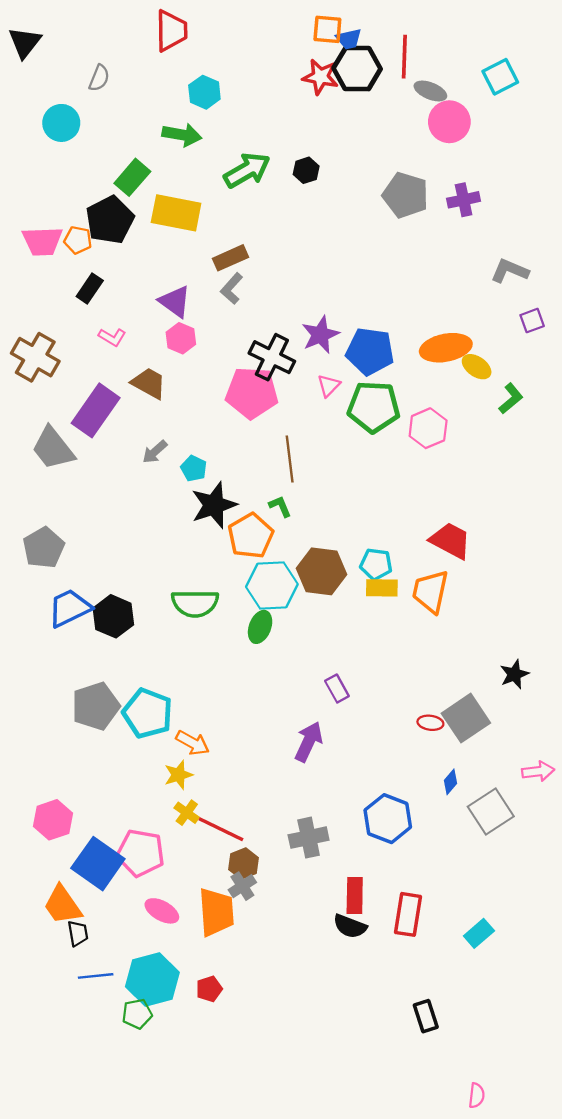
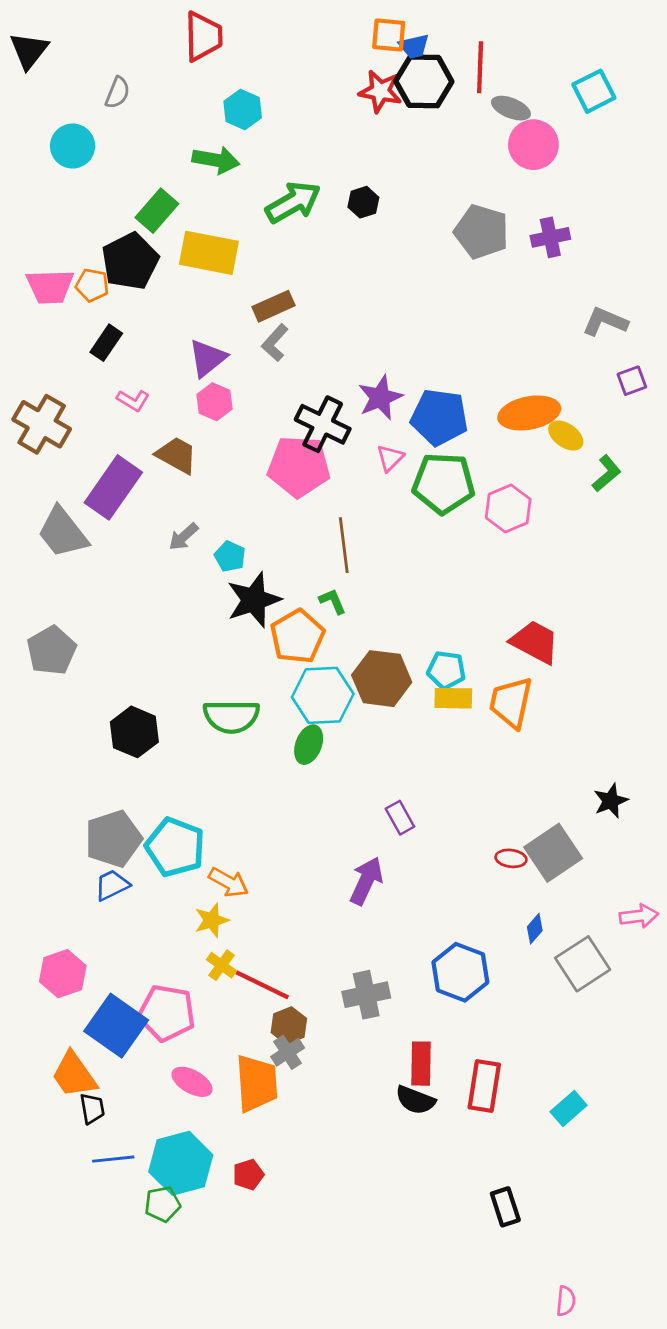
purple triangle: (175, 302) -> (207, 358), turned 45
blue trapezoid: (70, 608) -> (112, 885), moved, size x0.7

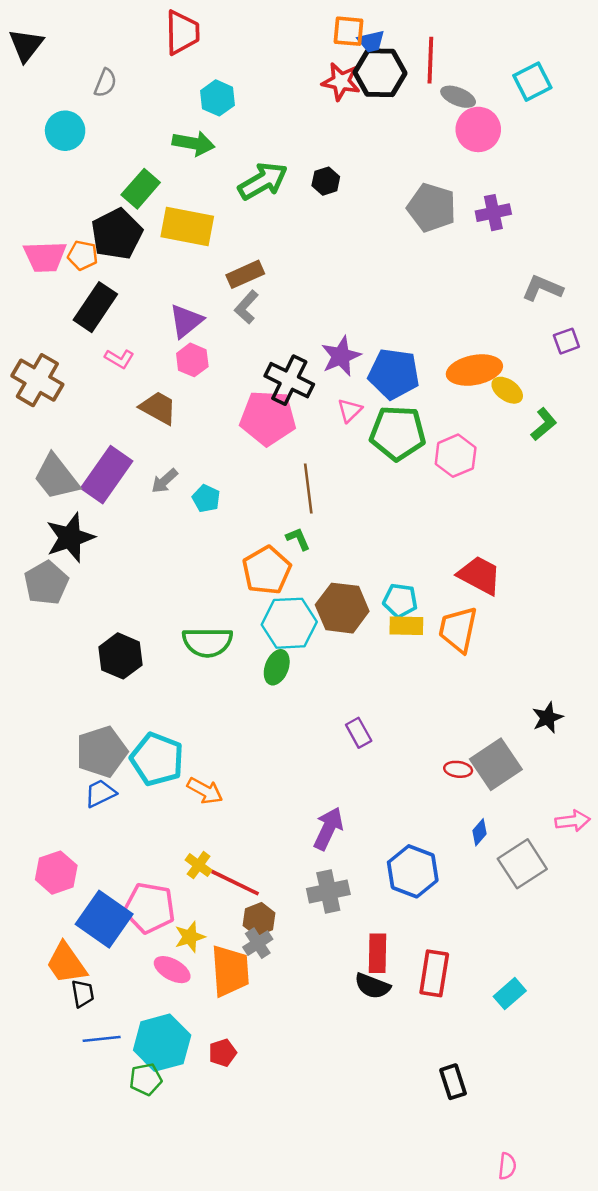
black rectangle: (106, 343) -> (95, 307), size x1.5
purple rectangle: (113, 487) -> (107, 475), moved
black star: (254, 600) -> (70, 538), moved
purple arrow: (366, 881) -> (328, 829), moved
yellow star: (212, 920) -> (190, 937), moved

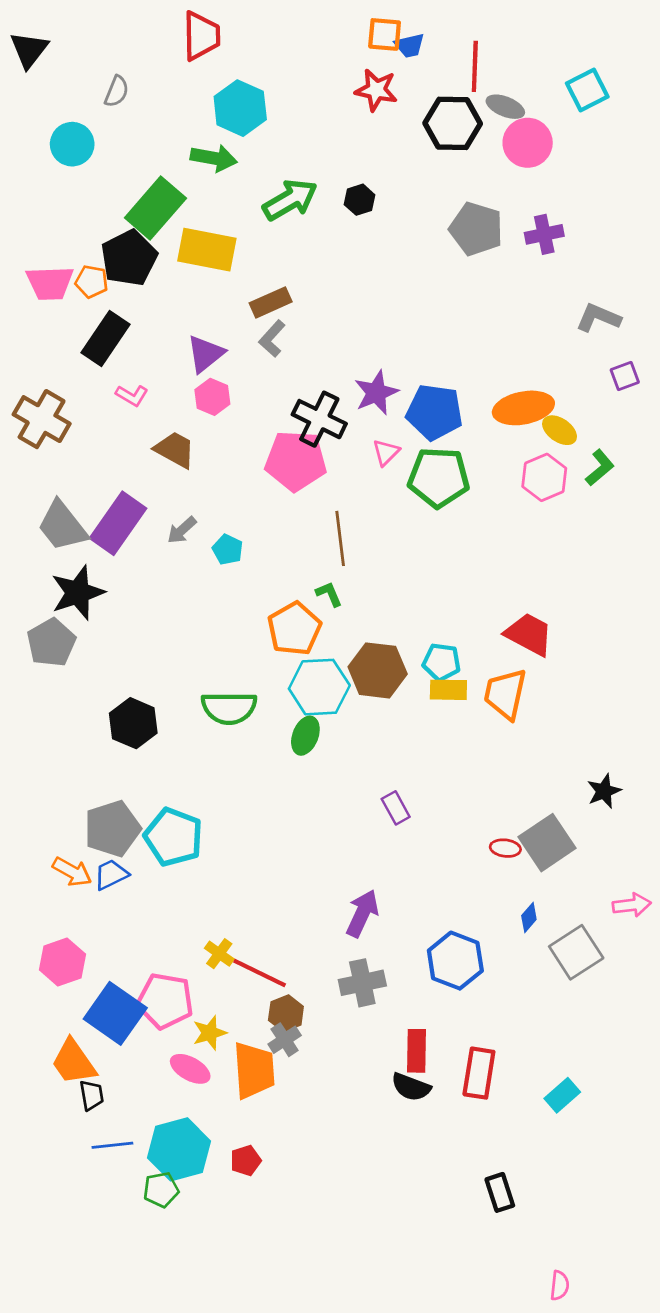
black hexagon: (380, 73) -> (453, 123), moved
cyan hexagon: (217, 98) -> (240, 108), size x1.4
green rectangle: (141, 189) -> (155, 208), size x1.4
pink hexagon: (456, 456) -> (544, 477), moved
orange arrow: (205, 791) -> (72, 872), moved

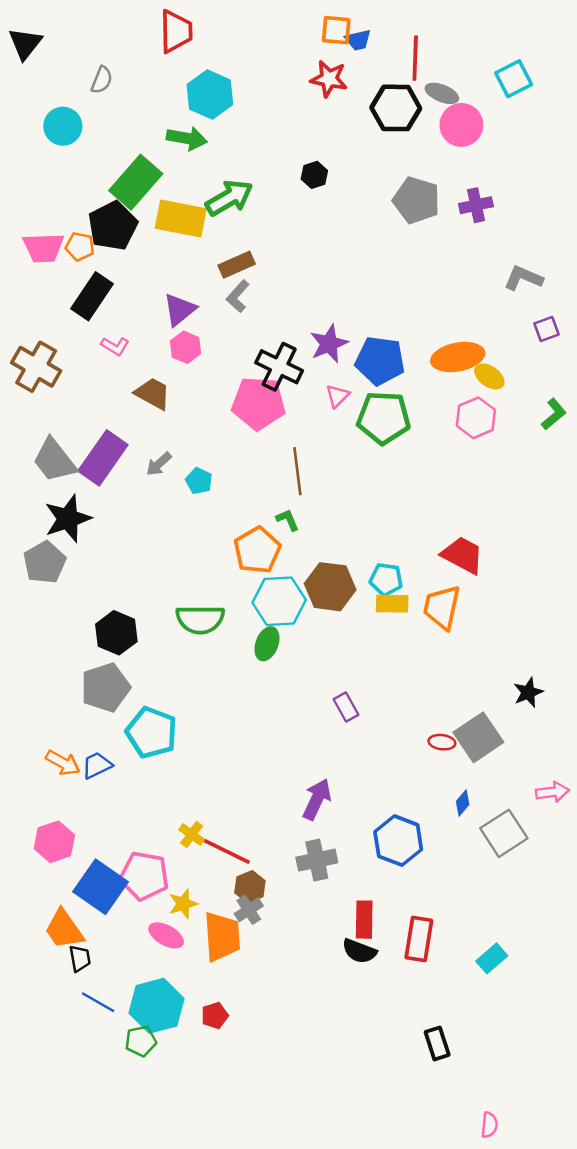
green arrow: (290, 200) -> (229, 198), moved
green L-shape: (600, 468) -> (554, 414), moved
gray pentagon: (112, 829) -> (105, 687), moved
blue line: (112, 1145) -> (98, 1002), turned 36

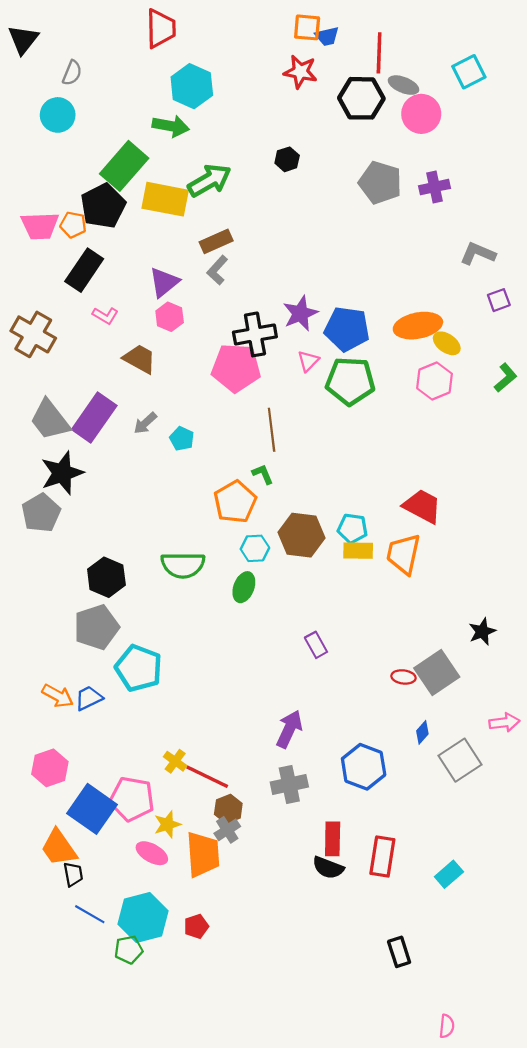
gray semicircle: (102, 80) -> (72, 73), moved
black cross: (279, 367) -> (255, 334), turned -36
cyan hexagon: (279, 601) -> (255, 548), size x0.6

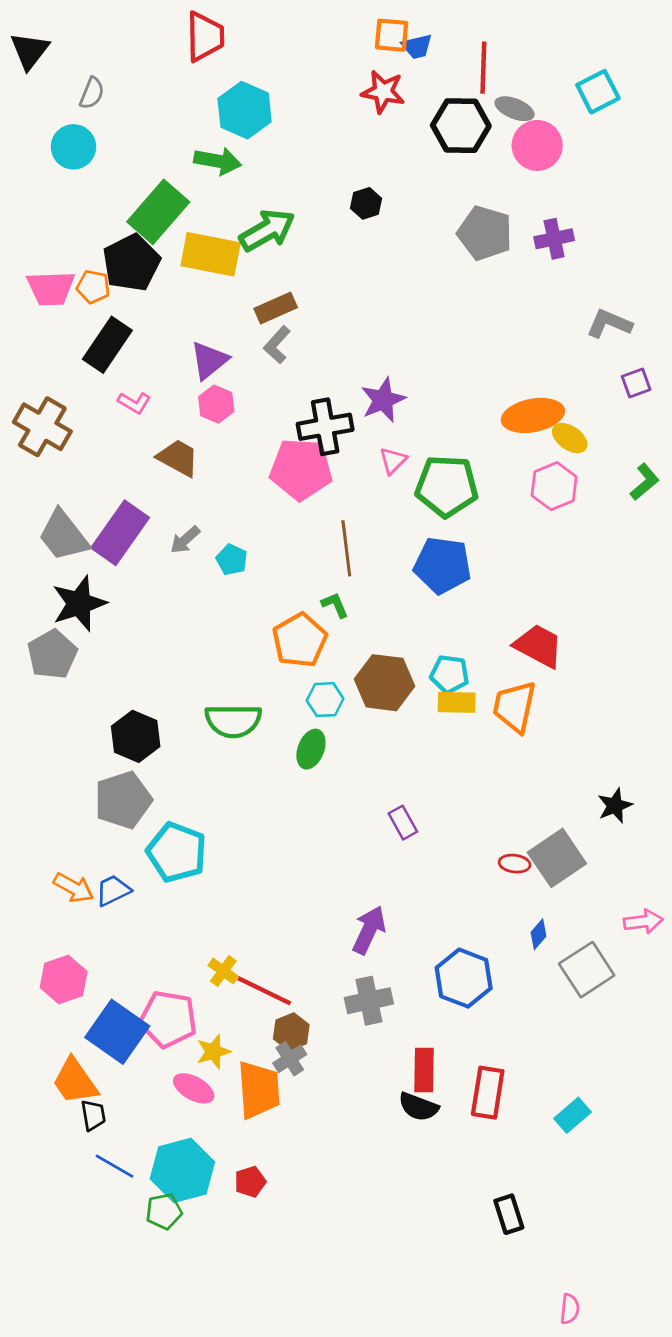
blue pentagon: (347, 329) -> (442, 565), moved

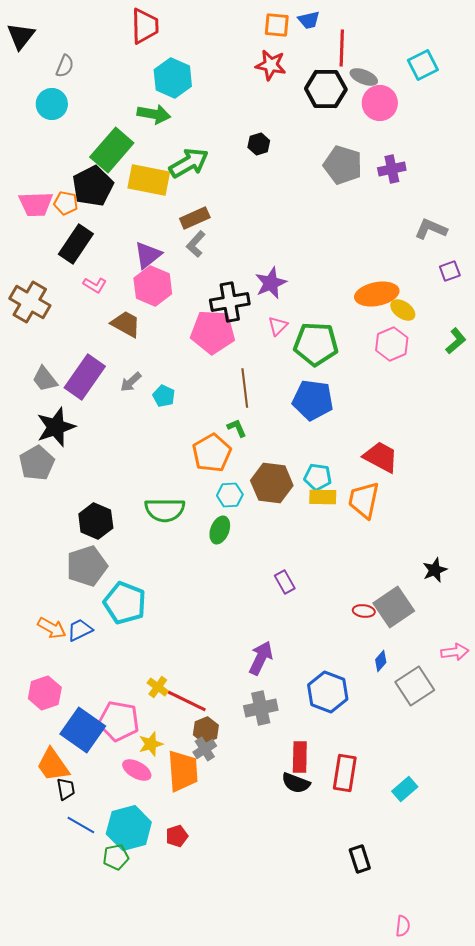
blue trapezoid: (417, 46) -> (309, 20), moved
pink hexagon: (216, 404) -> (153, 286), size x1.5
gray trapezoid: (64, 536) -> (45, 379), size x0.7

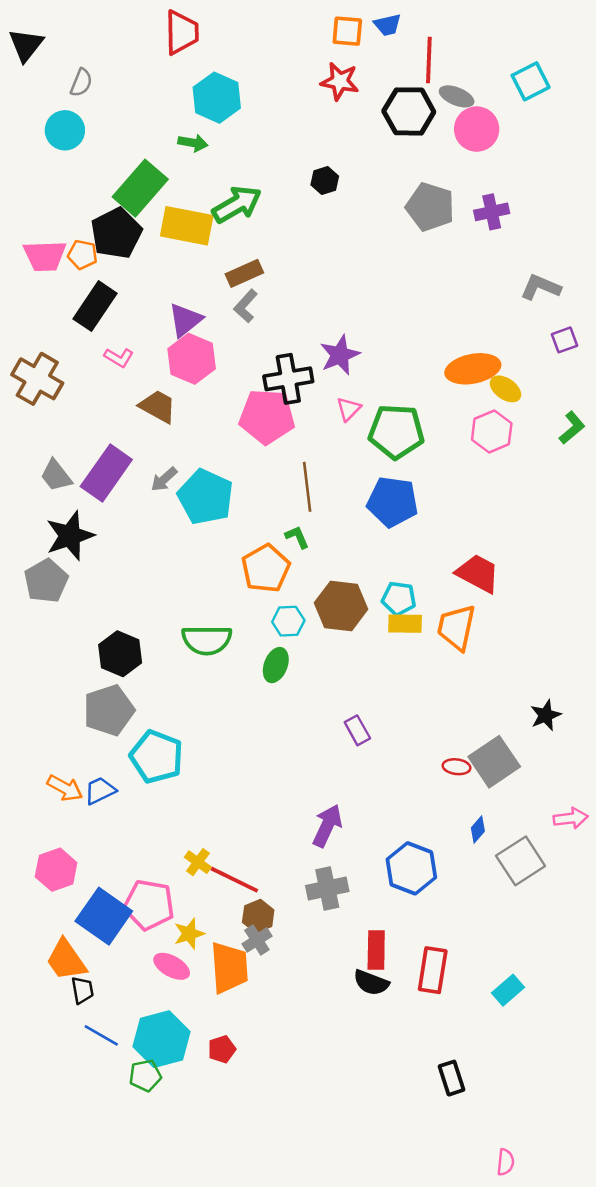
green arrow: (154, 114) -> (193, 143), size x0.7
cyan pentagon: (164, 396) -> (205, 497), size x2.0

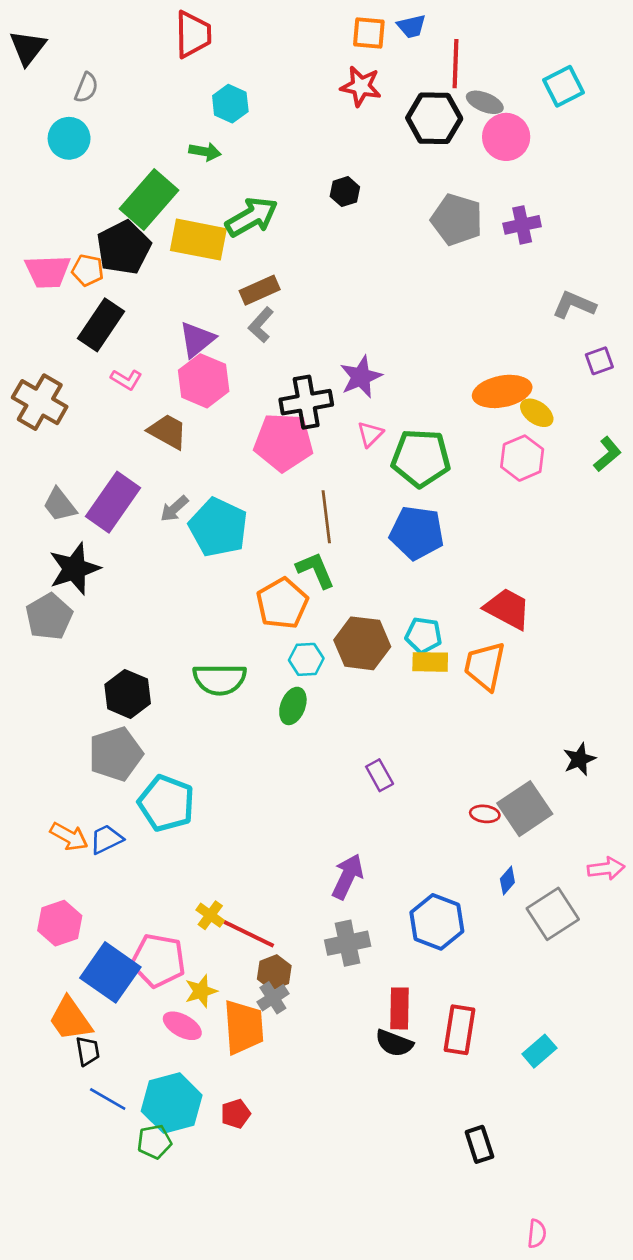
cyan hexagon: (217, 98) -> (230, 104), size x0.7
green L-shape: (297, 537) -> (316, 570), size x1.5

